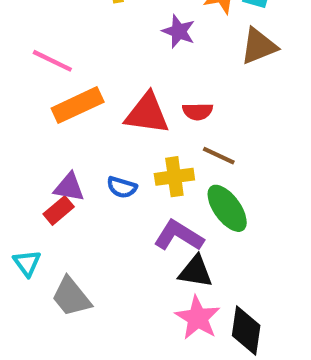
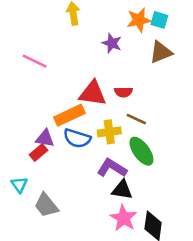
orange rectangle: (78, 105) -> (69, 115), moved
blue semicircle: (122, 187) -> (77, 138), size x1.5

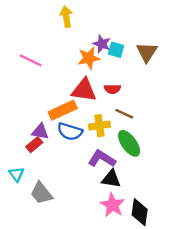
orange star: (139, 20) -> (89, 58), moved
cyan square: (159, 20) -> (116, 50), moved
brown triangle: (161, 52) -> (147, 52), turned -35

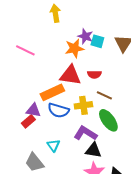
cyan triangle: (16, 174) -> (53, 145), moved

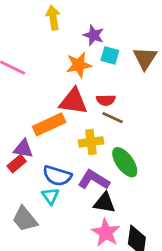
purple star: (85, 36) -> (94, 35), moved
brown line: (104, 95) -> (113, 118), moved
blue semicircle: (58, 110) -> (57, 176), moved

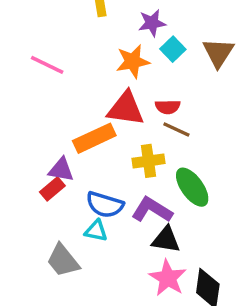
purple star: (94, 35) -> (152, 23), turned -30
cyan square: (110, 55) -> (173, 49), turned 30
cyan triangle: (50, 196) -> (96, 231), turned -42

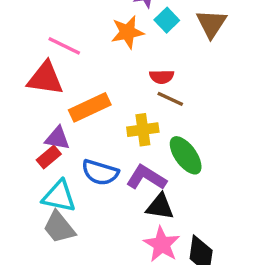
pink line: (47, 65) -> (64, 46), moved
red triangle: (126, 109) -> (45, 78), moved
cyan triangle: (96, 231) -> (59, 196), moved, size x1.5

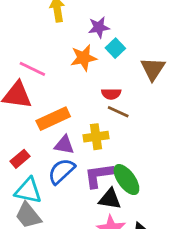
brown triangle: (211, 24) -> (153, 69), moved
purple triangle: (57, 138) -> (64, 145), moved
green ellipse: (186, 155) -> (126, 180), moved
blue semicircle: (100, 172) -> (61, 171), turned 120
purple L-shape: (146, 178) -> (99, 175), turned -40

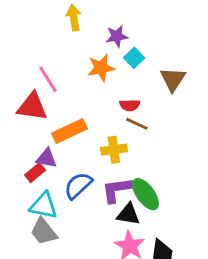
pink line: (32, 69) -> (48, 79), turned 32
purple triangle: (64, 145) -> (47, 158), moved

